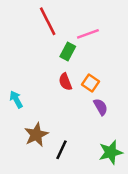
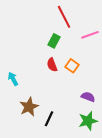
red line: (48, 21) -> (64, 17), moved
pink line: (88, 34) -> (90, 35), moved
purple semicircle: (101, 107) -> (88, 97), moved, turned -40

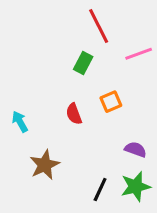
red semicircle: (52, 65) -> (74, 114), moved
orange square: (72, 66) -> (111, 102), turned 32
black line: (49, 119) -> (100, 189), moved

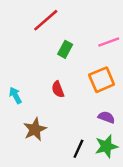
red line: (99, 26) -> (46, 20), moved, turned 76
orange square: (111, 102) -> (102, 80), moved, size x1.5

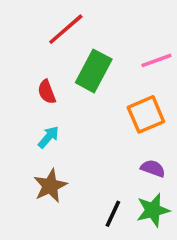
green rectangle: (65, 49) -> (94, 71), size x1.6
red semicircle: (58, 89) -> (47, 92), moved
cyan arrow: (15, 95) -> (48, 137), moved, turned 70

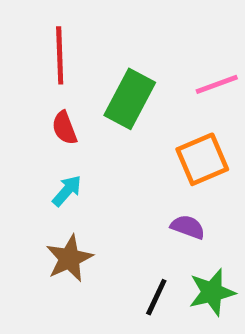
red line: (66, 29) -> (60, 55), moved, turned -51
purple semicircle: (153, 168) -> (188, 227), moved

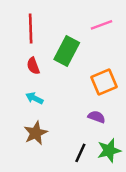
pink line: (217, 84) -> (102, 25), moved
cyan arrow: (67, 191) -> (34, 98), turned -105

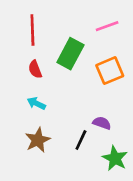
orange square: (104, 82) -> (110, 71), moved
green star: (109, 150) -> (115, 158), turned -30
black line: (80, 153) -> (81, 140), moved

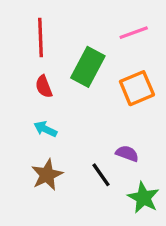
black line: (81, 140) -> (101, 175), turned -60

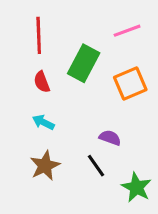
purple semicircle: (127, 154) -> (110, 138), moved

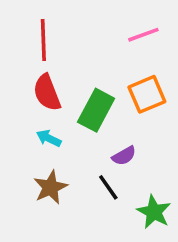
green rectangle: (84, 63) -> (96, 110), moved
red semicircle: (42, 82) -> (47, 93), size x1.5
purple semicircle: (110, 138) -> (124, 156), turned 130

